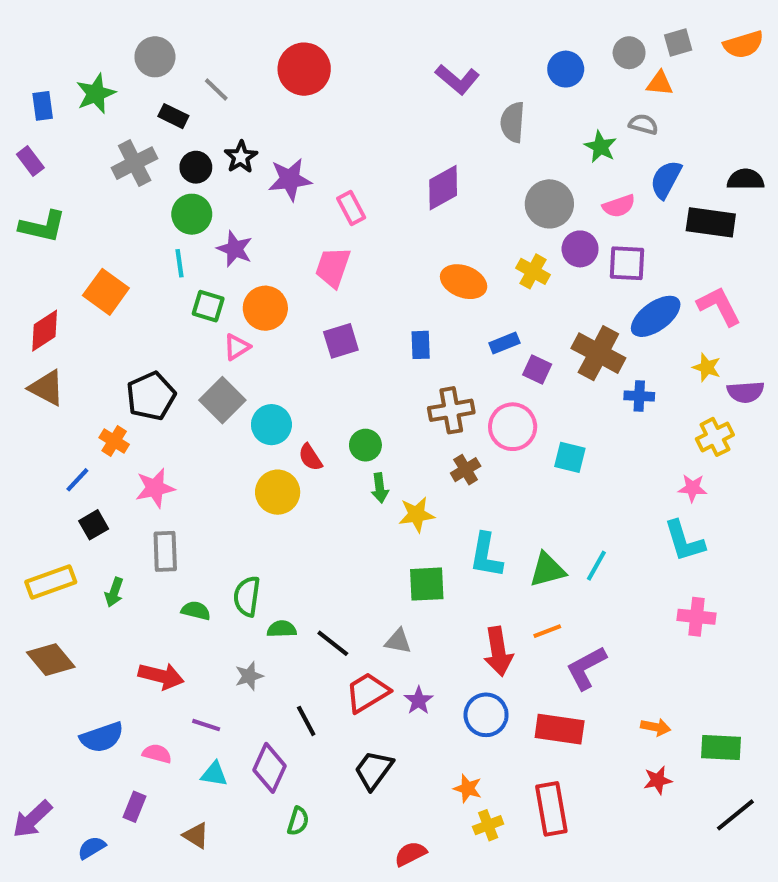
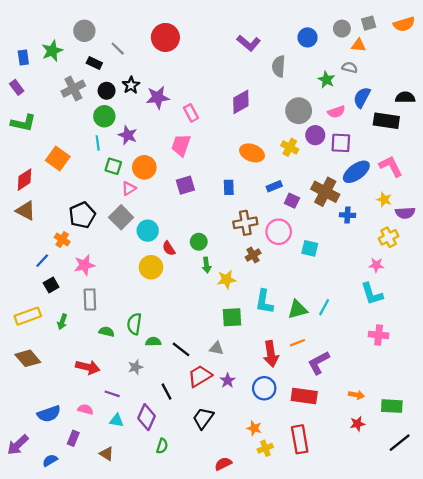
blue semicircle: (102, 737) -> (49, 414), moved

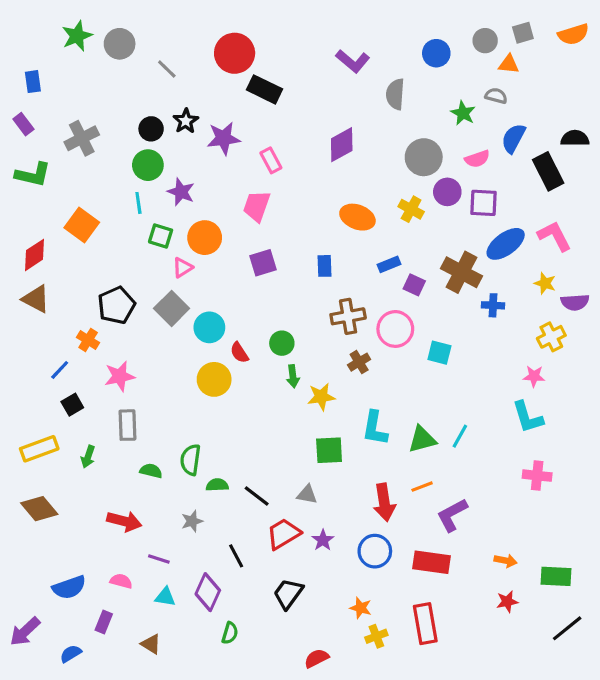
green star: (52, 51) -> (77, 36), moved
black rectangle: (94, 63) -> (265, 89), moved, size x1.5
gray cross: (73, 89) -> (82, 138), moved
black rectangle: (386, 121) -> (548, 171), turned 55

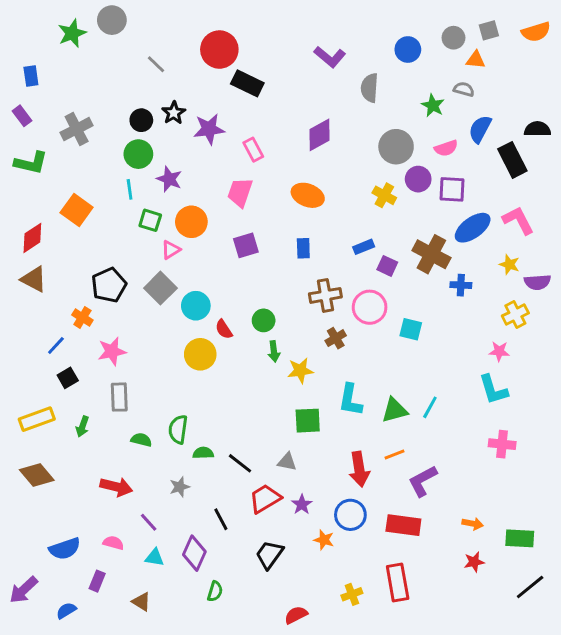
gray circle: (120, 44) -> (112, 20), moved
orange ellipse: (357, 217) -> (308, 195), moved
purple line: (159, 559) -> (149, 522), turned 30
orange star: (361, 608) -> (324, 540), moved

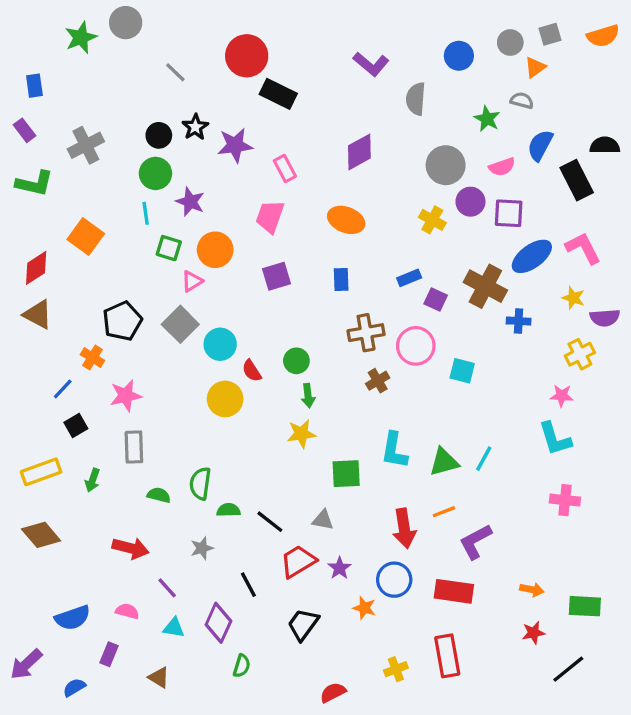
orange triangle: (476, 60) -> (535, 67), turned -42
yellow star: (300, 371) -> (301, 434), moved
black line: (530, 587) -> (568, 669), moved

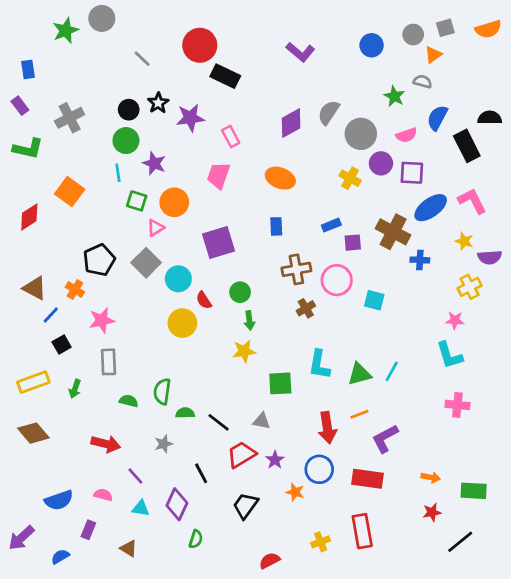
gray semicircle: (416, 99) -> (329, 112), moved, turned 30
purple square: (277, 276) -> (219, 243), moved, size x1.4
purple square: (436, 299) -> (353, 243), turned -30
brown triangle: (38, 314) -> (35, 288), moved

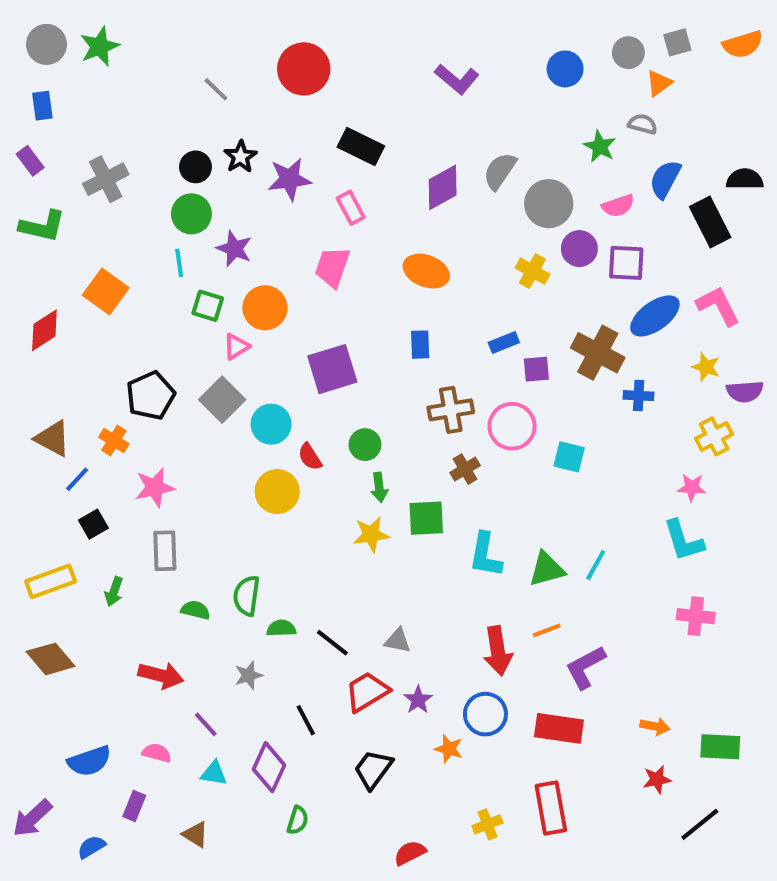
gray circle: (102, 18) -> (46, 44), moved
black rectangle: (225, 76) -> (361, 146), moved
green square: (280, 383) -> (426, 518), moved

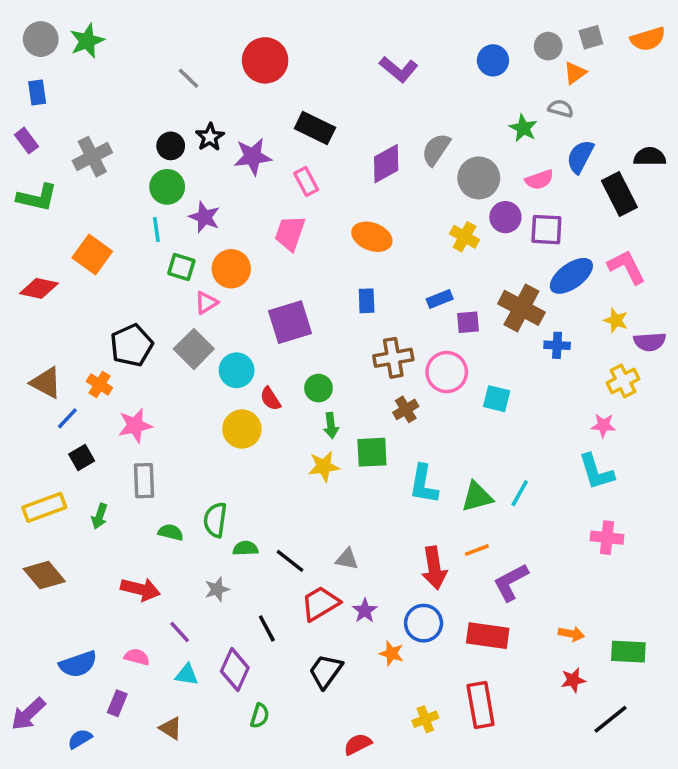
red diamond: (44, 330) -> (39, 288), turned 45

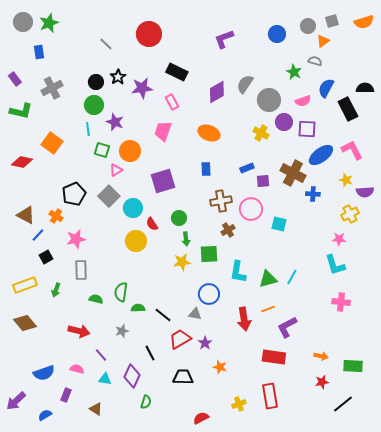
purple L-shape: (399, 69) -> (224, 39), turned 120
blue rectangle: (37, 92) -> (39, 52), moved
blue circle: (424, 623) -> (209, 294), moved
black trapezoid: (326, 671) -> (183, 377), turned 55

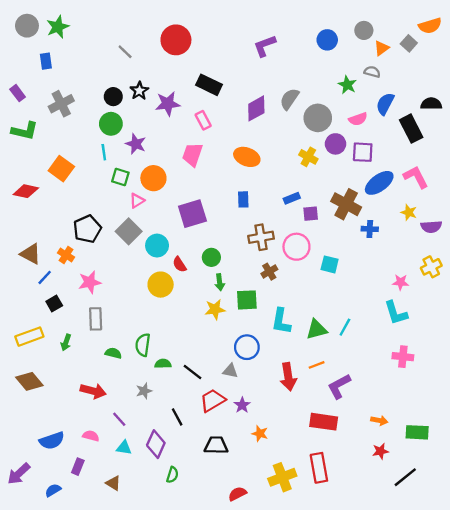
gray square: (332, 21) -> (409, 43), moved, turned -32
yellow cross: (350, 214) -> (431, 267), moved
yellow cross: (239, 404) -> (282, 477), size x1.6

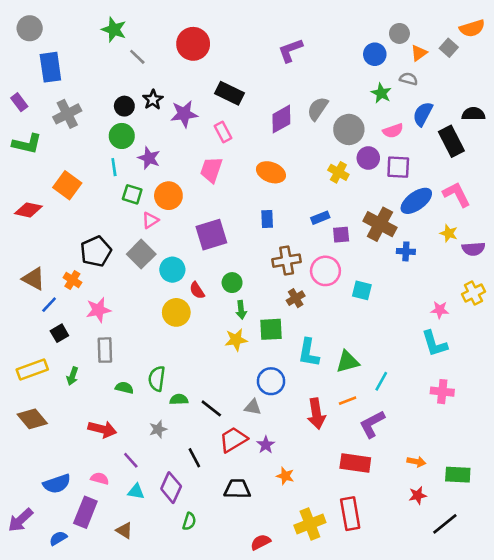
green star: (58, 27) -> (114, 30), moved, turned -30
blue circle: (327, 40) -> (375, 54), moved
blue rectangle: (46, 61) -> (50, 67), size x1.6
cyan line: (345, 327) -> (381, 381), moved
purple rectangle: (78, 467) -> (85, 512), size x1.6

